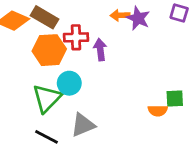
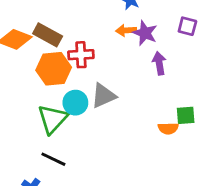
purple arrow: (100, 50) -> (159, 63), moved
gray triangle: (83, 125) -> (103, 96), moved

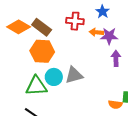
purple star: (145, 33) -> (109, 36), turned -30
red cross: (81, 55) -> (75, 21), moved
green triangle: (53, 119) -> (36, 86), turned 35

